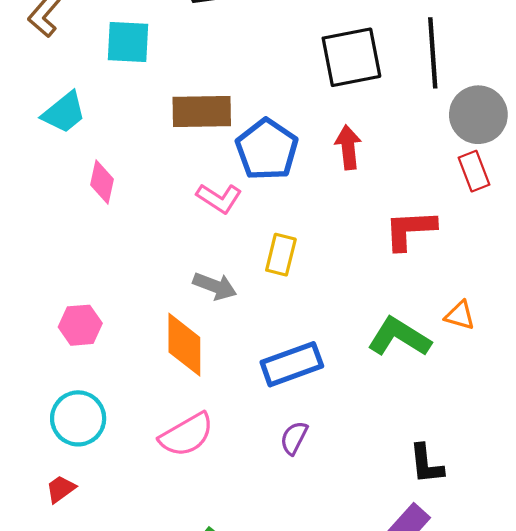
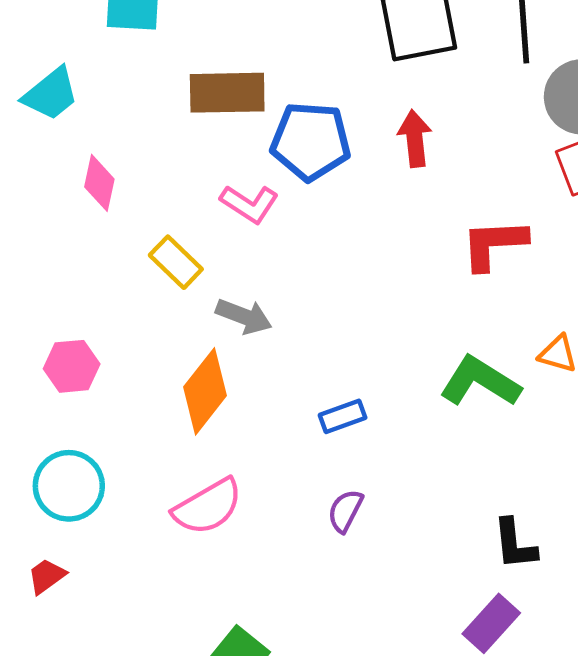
blue pentagon: (267, 149) -> (311, 141), turned -30
yellow rectangle: (281, 255) -> (176, 262), moved, turned -60
orange diamond: (184, 345) -> (205, 391), turned 38
blue rectangle: (292, 364) -> (343, 416), size x0.6

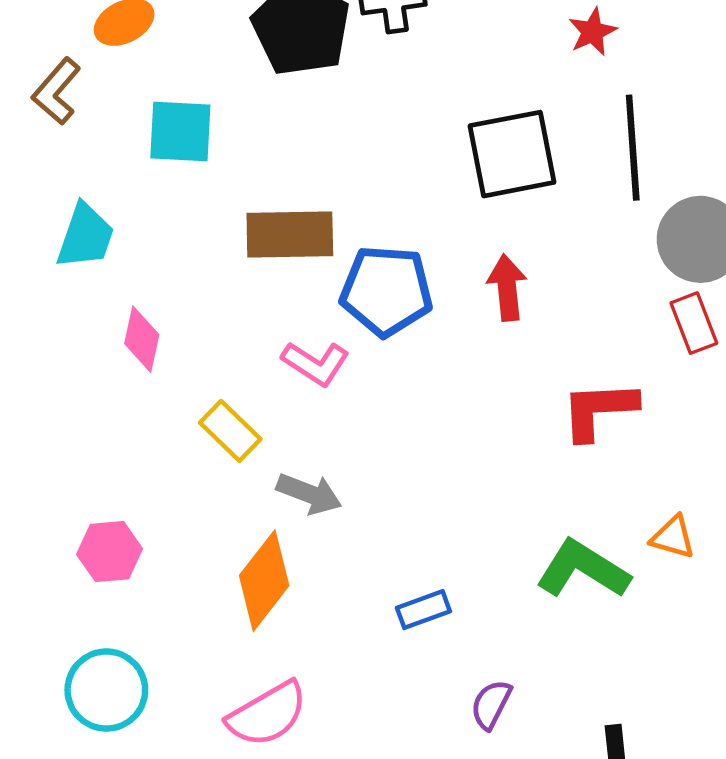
cyan trapezoid: (51, 94) -> (85, 236), turned -32
purple semicircle: (345, 511) -> (491, 705), moved

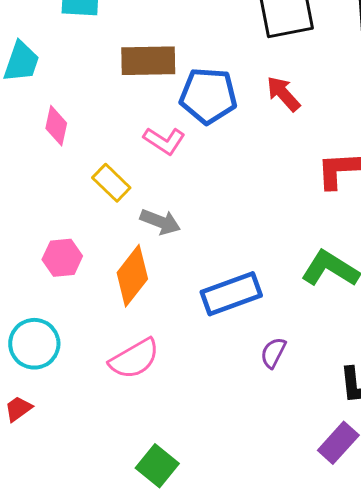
red arrow: (507, 288) -> (283, 94), turned -36
pink hexagon: (110, 552) -> (62, 258), moved
blue rectangle: (423, 610) -> (231, 294), size x1.8

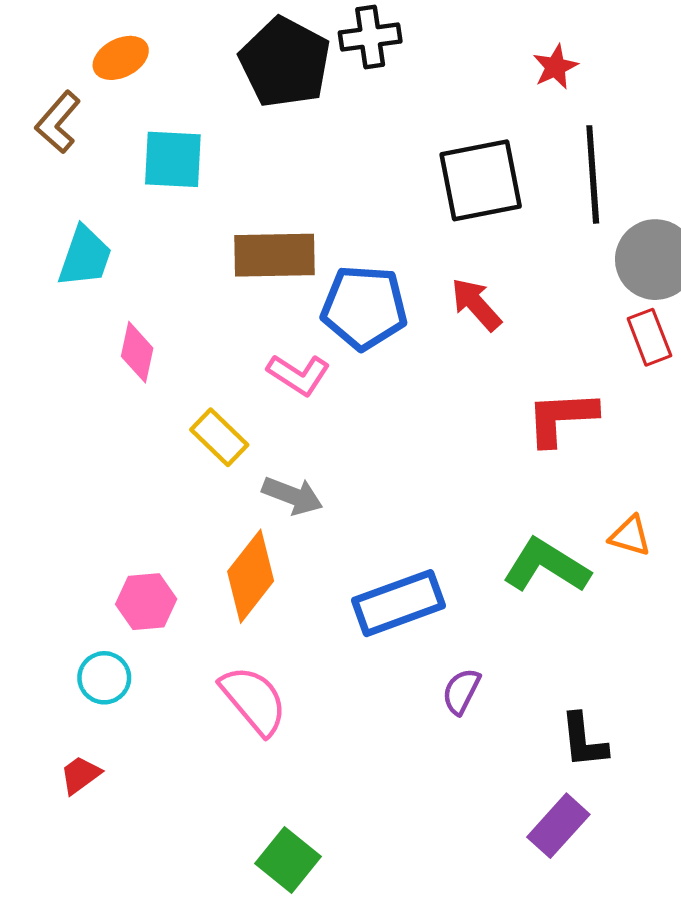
pink hexagon: (62, 258) -> (146, 602), moved
cyan circle: (34, 344) -> (104, 678), size x0.7
pink semicircle: (134, 359) -> (254, 700), turned -100

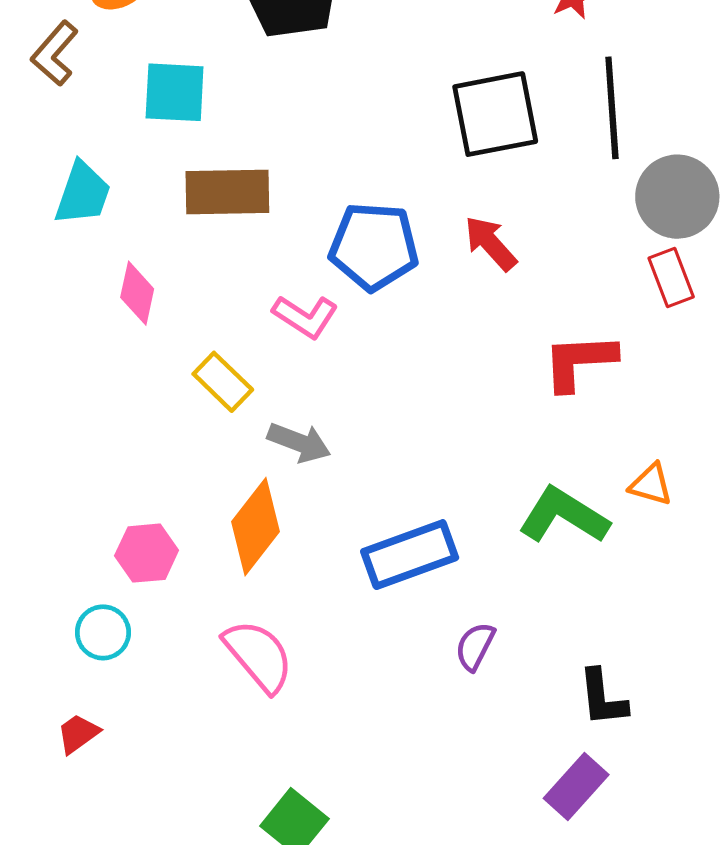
brown rectangle: (275, 255) -> (227, 192), moved

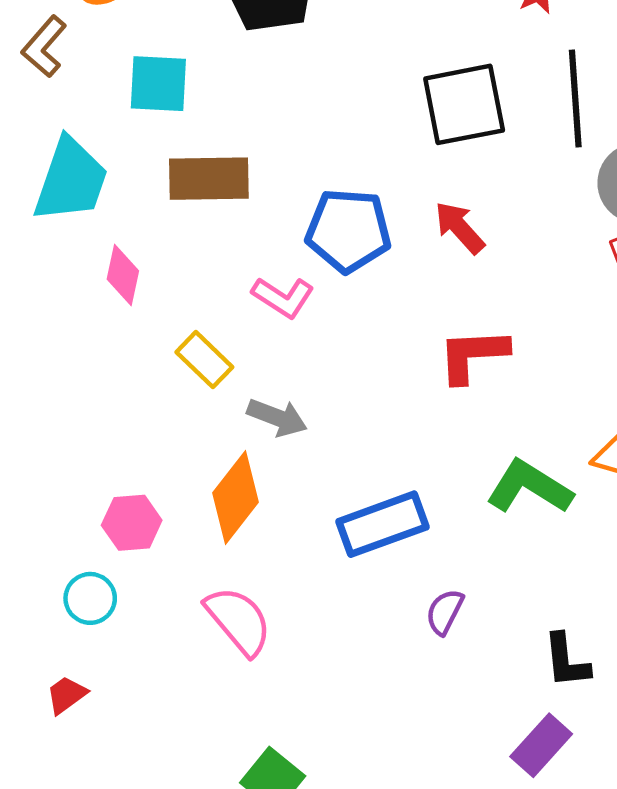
cyan trapezoid: (83, 193) -> (71, 180), size x1.4
red L-shape: (579, 362) -> (473, 355), moved

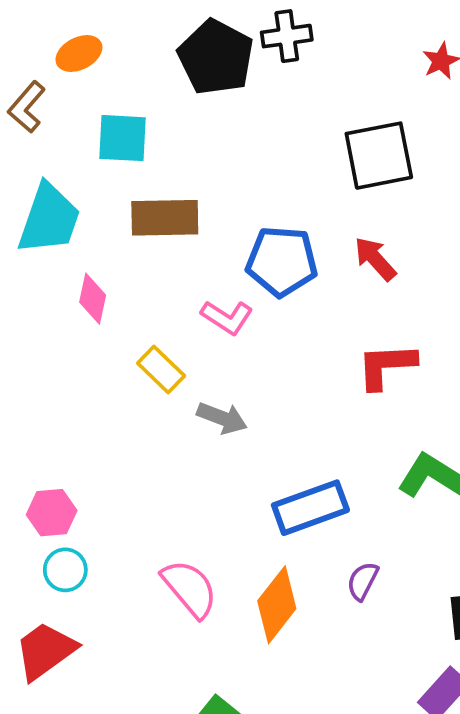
orange diamond: (236, 498) -> (277, 605), moved
pink hexagon: (132, 523) -> (52, 513), moved
red trapezoid: (66, 695) -> (45, 651), size x1.8

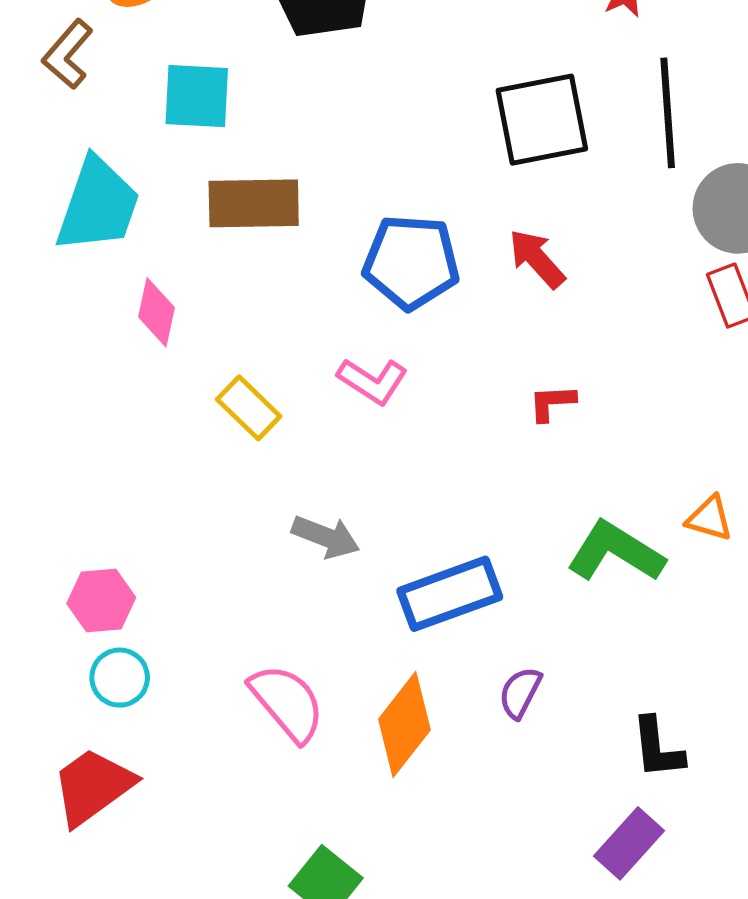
pink L-shape: (227, 317) -> (373, 381), moved
red L-shape: (386, 366) -> (552, 403), size x0.6
gray arrow: (222, 418) -> (326, 537), moved

